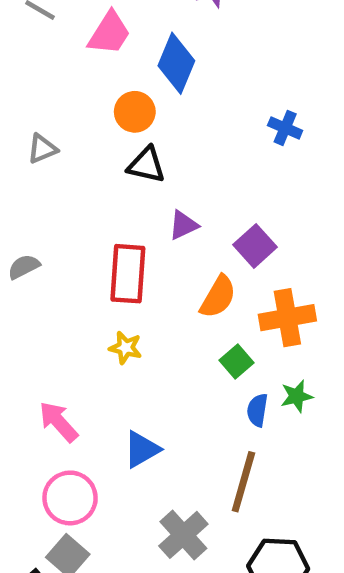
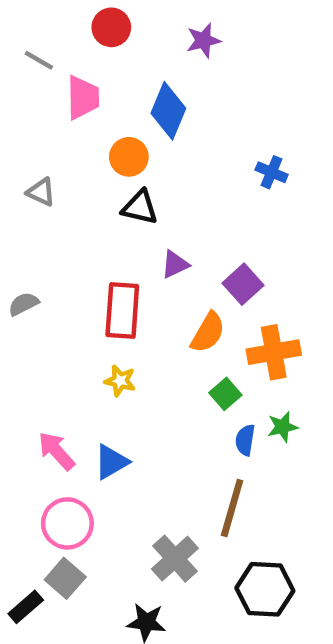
pink trapezoid: (109, 33) -> (83, 98), moved, turned -33
gray triangle: (42, 149) -> (41, 192), turned 48
blue triangle: (142, 449) -> (111, 462), moved

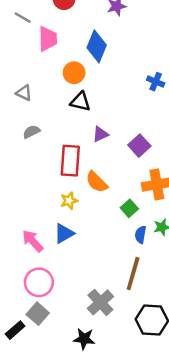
gray semicircle: (23, 304) -> (31, 132), moved
orange semicircle: (208, 332) -> (97, 182), moved, turned 105
yellow star: (120, 381) -> (69, 201), turned -30
blue triangle: (111, 462) -> (64, 233), moved

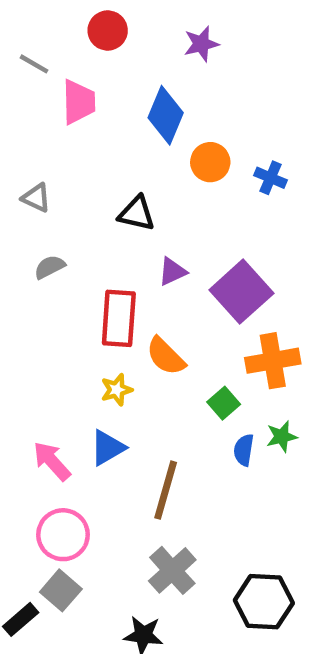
orange circle: (74, 73) -> (210, 162), moved
purple square: (139, 146) -> (241, 292), size x1.5
brown line: (133, 274) -> (166, 490), moved

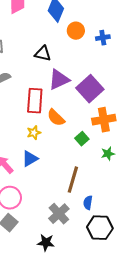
blue cross: (270, 178) -> (103, 38), turned -32
purple triangle: (172, 271) -> (59, 80), size x1.6
blue semicircle: (244, 450) -> (88, 203), moved
brown line: (166, 490) -> (73, 180), moved

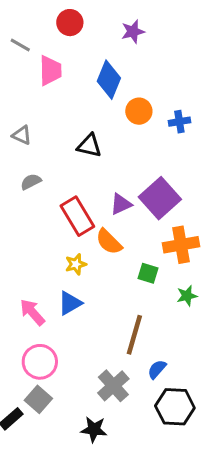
purple triangle: (59, 80) -> (121, 204), moved, size x0.7
red rectangle: (35, 101) -> (77, 216), turned -35
green square: (82, 139) -> (148, 273), turned -32
blue semicircle: (88, 203) -> (157, 369), turned 32

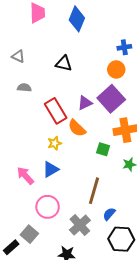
orange circle: (139, 111) -> (116, 69), moved
gray semicircle: (31, 182) -> (24, 88), turned 32
pink circle: (40, 362) -> (48, 207), moved

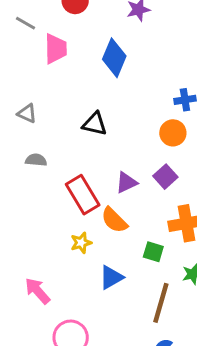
purple square: (111, 99) -> (165, 177), size x0.6
blue triangle: (51, 169) -> (111, 277), moved
brown line: (94, 191) -> (161, 303), moved

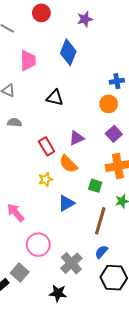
pink trapezoid: (56, 49) -> (28, 60), moved
purple square: (165, 177) -> (114, 134), moved
red rectangle: (83, 195) -> (47, 146), size x0.7

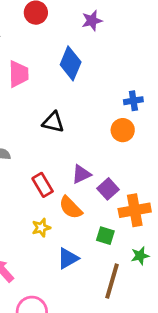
purple square: (114, 134) -> (108, 189), moved

